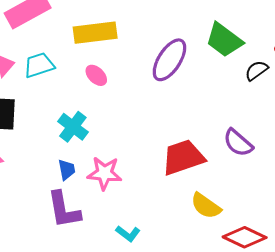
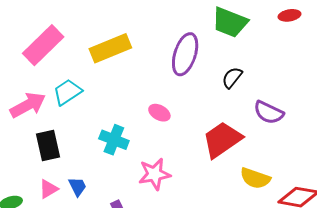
black semicircle: (257, 71) -> (232, 78), moved
pink ellipse: (96, 75) -> (159, 113), moved
blue trapezoid: (67, 170) -> (77, 187), moved

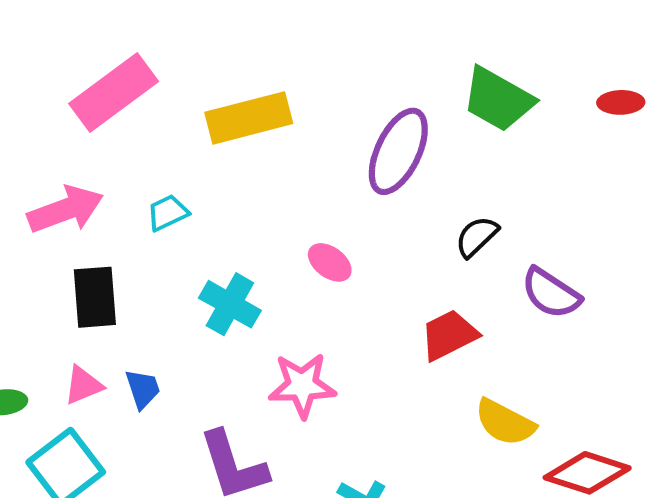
black semicircle: (232, 78) -> (477, 237), moved
cyan trapezoid: (67, 92) -> (168, 213), moved, size x0.7
red trapezoid: (222, 140) -> (449, 335), size x0.7

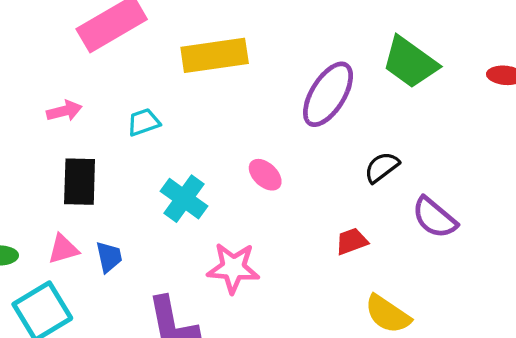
pink arrow: (65, 209) -> (64, 111), size x0.6
red trapezoid: (449, 335) -> (352, 241), size x0.7

